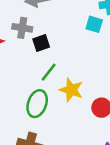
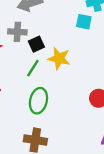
green line: (49, 72) -> (33, 68), moved
yellow star: (71, 90) -> (59, 58), moved

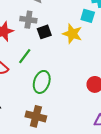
yellow star: (59, 58) -> (72, 34), moved
green line: (33, 68) -> (25, 56), moved

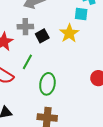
yellow star: (72, 34) -> (69, 33), turned 30

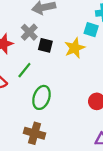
gray cross: (25, 27) -> (29, 32), turned 35
black square: (42, 36) -> (45, 45), turned 32

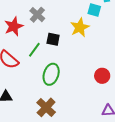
black square: (45, 45) -> (53, 39), moved
brown cross: (35, 133) -> (46, 107), turned 30

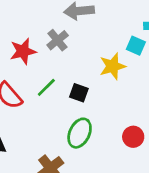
black square: (53, 39) -> (79, 93), moved
green ellipse: (51, 74) -> (80, 133), moved

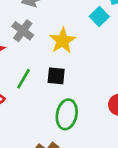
cyan square: (136, 46) -> (99, 17), turned 36
yellow star: (113, 66) -> (63, 41), moved

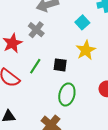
cyan square: (99, 17) -> (82, 22), moved
yellow star: (63, 41) -> (86, 50), moved

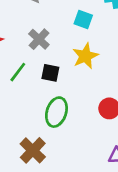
cyan square: (82, 22) -> (83, 19), turned -32
gray cross: (36, 30) -> (39, 39), moved

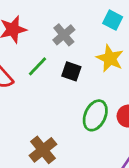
yellow star: (85, 56) -> (110, 58), turned -30
green ellipse: (56, 112) -> (95, 115), moved

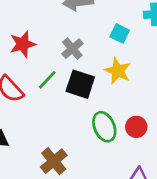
black square: (71, 71) -> (80, 84), size x1.5
green ellipse: (95, 115) -> (104, 127), turned -48

